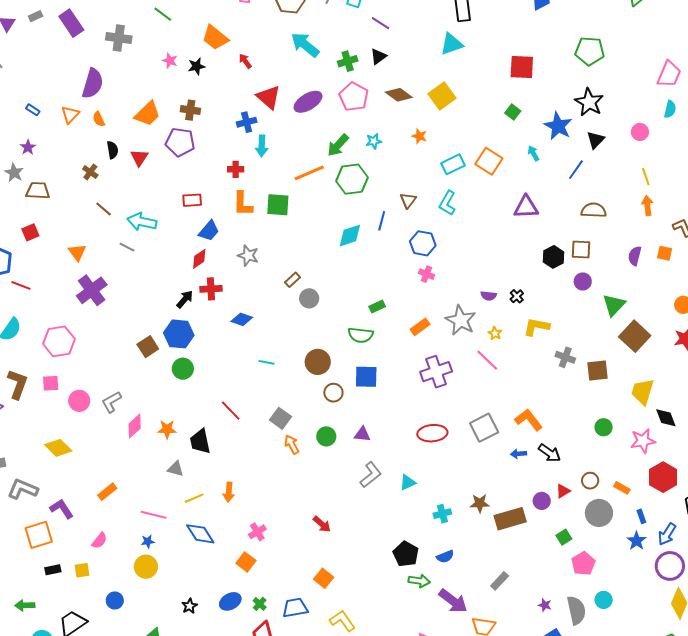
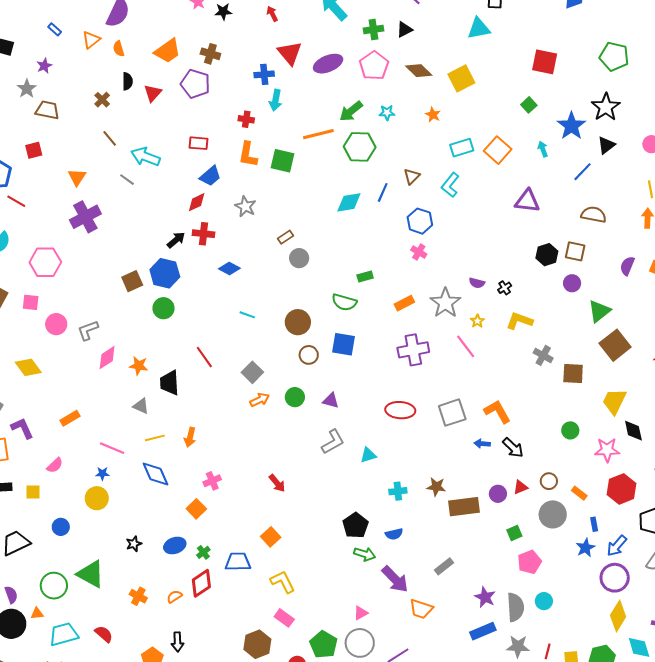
orange arrow: (292, 444) -> (260, 400), turned 84
purple star: (545, 605) -> (485, 597), size x1.5

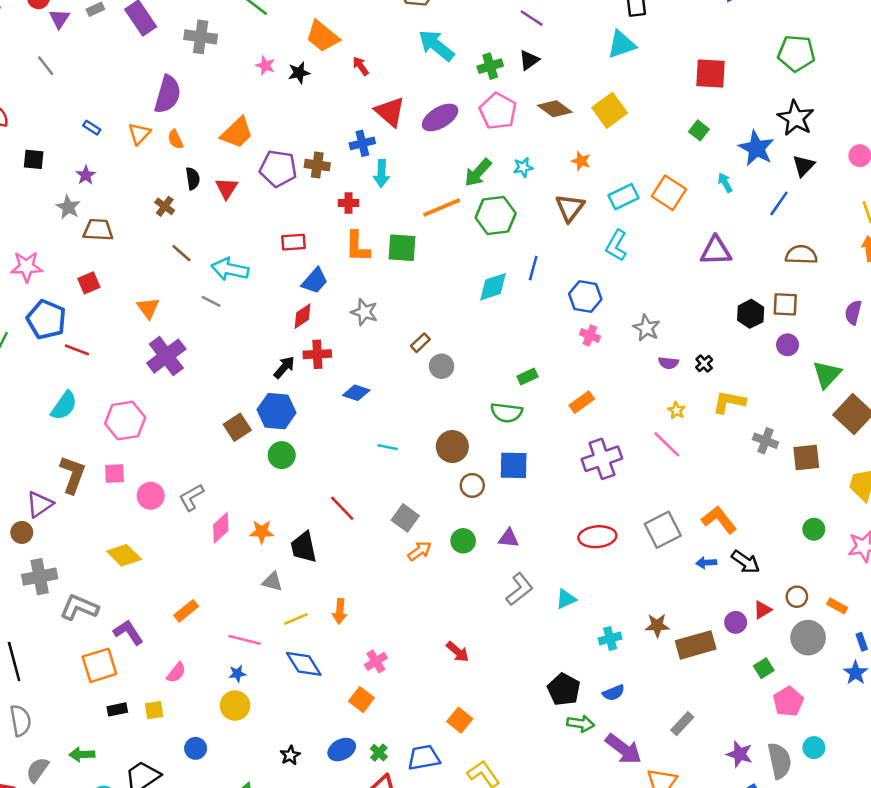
brown cross: (210, 54) -> (317, 165), moved
brown triangle: (412, 176) -> (570, 208), moved, size x1.4
gray star: (445, 303) -> (646, 328), moved, size x0.7

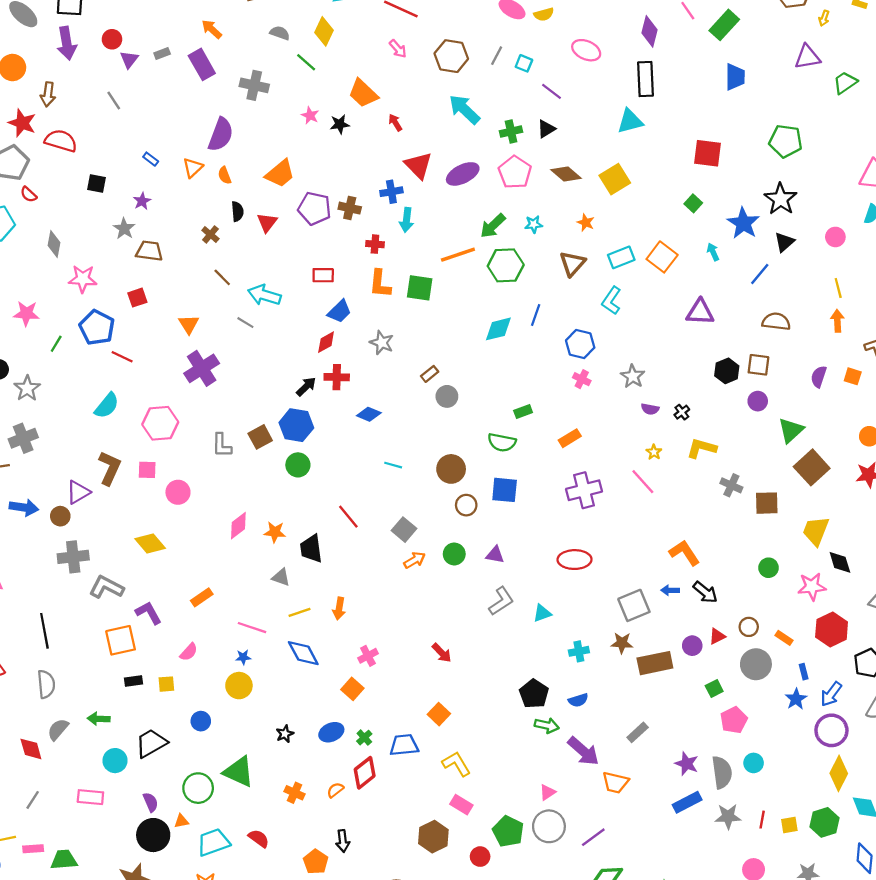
gray L-shape: (191, 497) -> (222, 445), moved, turned -65
gray square: (663, 530) -> (634, 605), moved

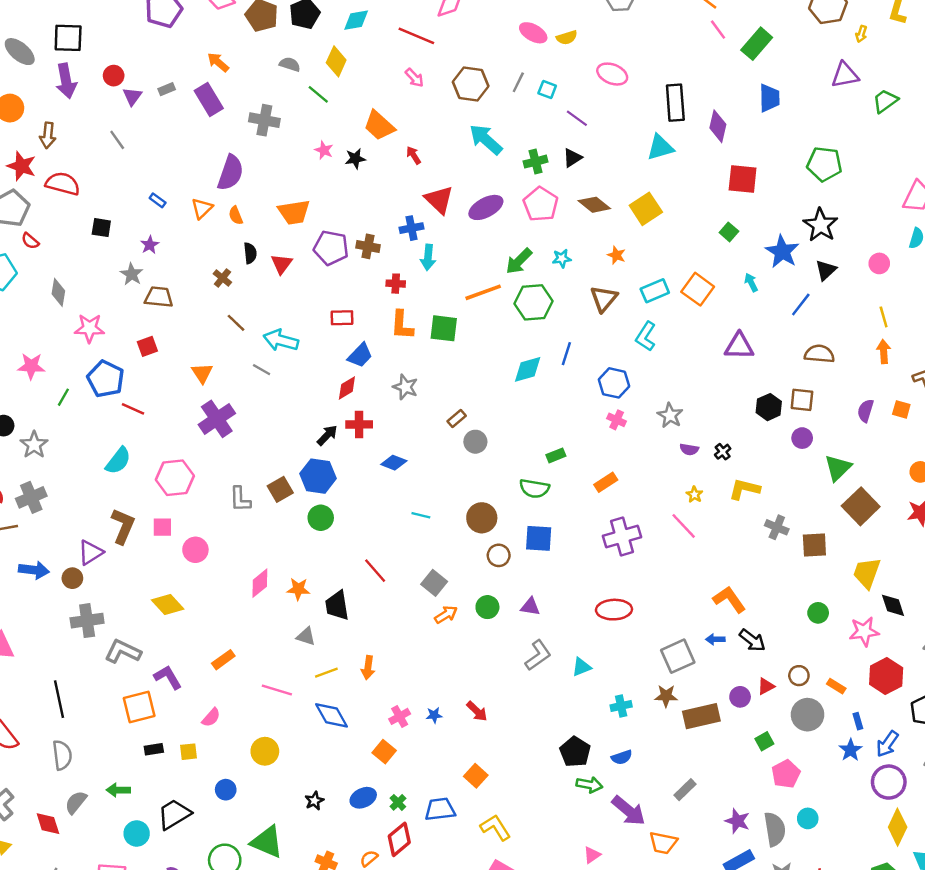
purple diamond: (649, 31) -> (718, 126), moved
orange trapezoid: (280, 174) -> (294, 212), turned 32
blue star: (243, 657) -> (434, 715), moved

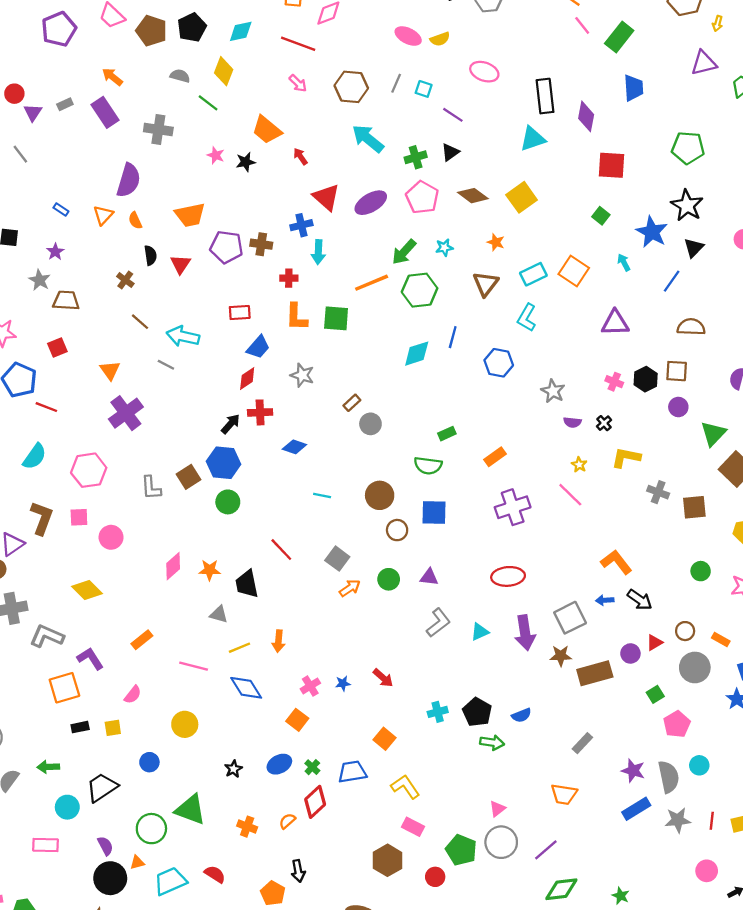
pink cross: (617, 420) -> (614, 382), moved
cyan cross: (621, 706) -> (438, 712), moved
purple arrow: (629, 811) -> (525, 633), moved, turned 44

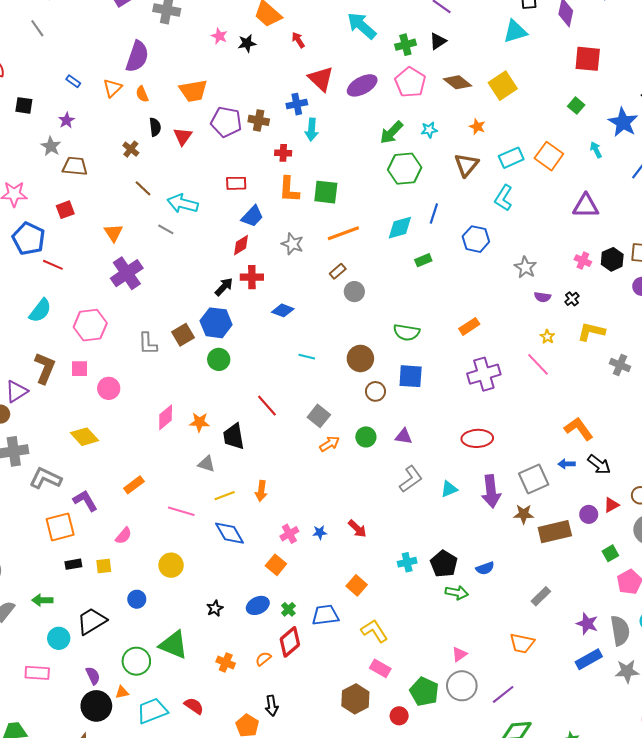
orange line: (372, 283) -> (343, 233), moved
green rectangle: (447, 434) -> (423, 260), moved

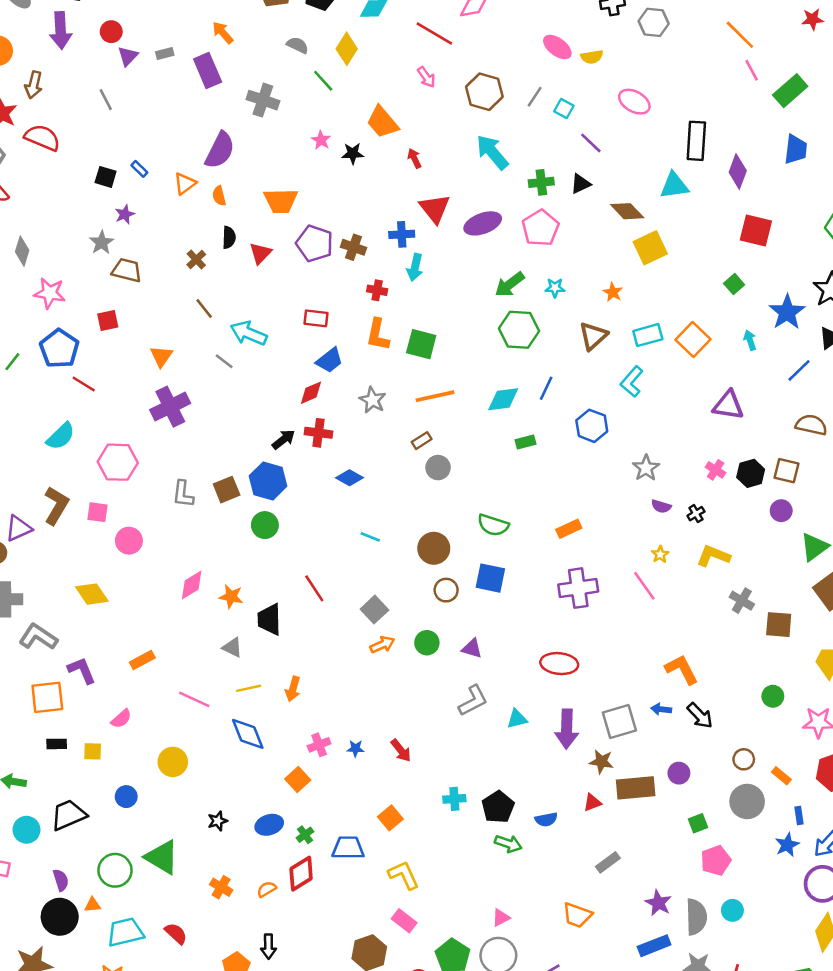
brown diamond: (458, 82) -> (627, 211), moved
black square: (24, 105) -> (106, 177), moved
red triangle: (611, 505) -> (592, 803), moved

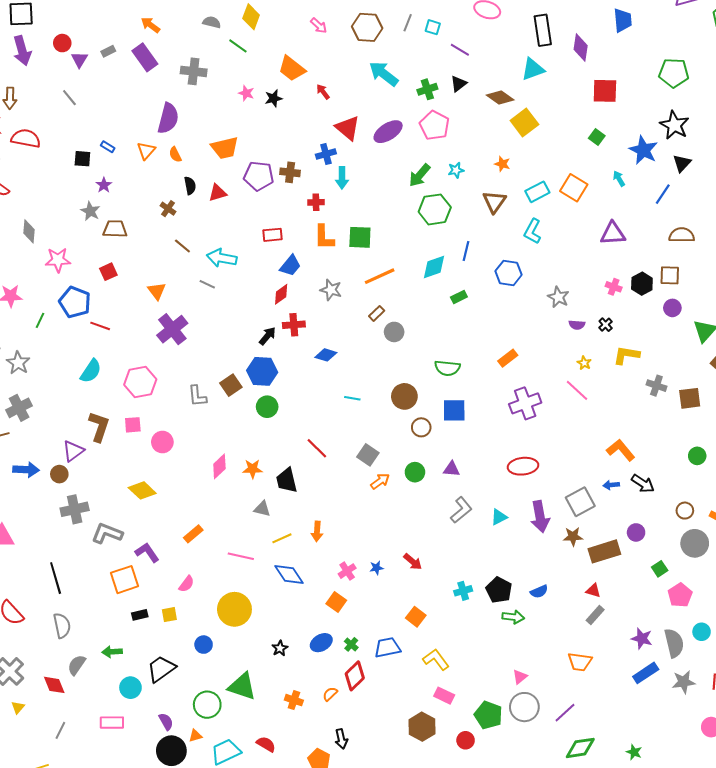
red triangle: (260, 253) -> (217, 193), turned 42
yellow circle: (173, 762) -> (234, 609), size x1.4
red triangle: (592, 803) -> (593, 591), moved, turned 49

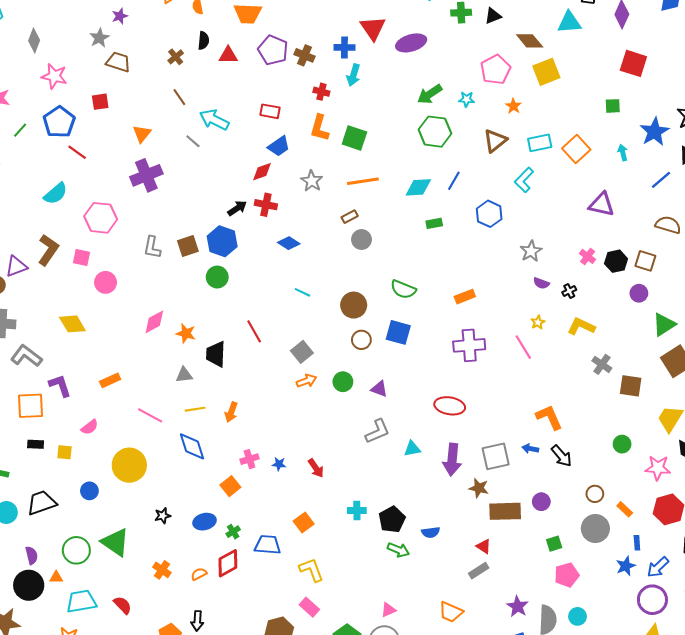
pink pentagon: (435, 125) -> (495, 70), moved
green square: (597, 137) -> (613, 106), turned 35
gray triangle: (262, 509) -> (184, 375), turned -36

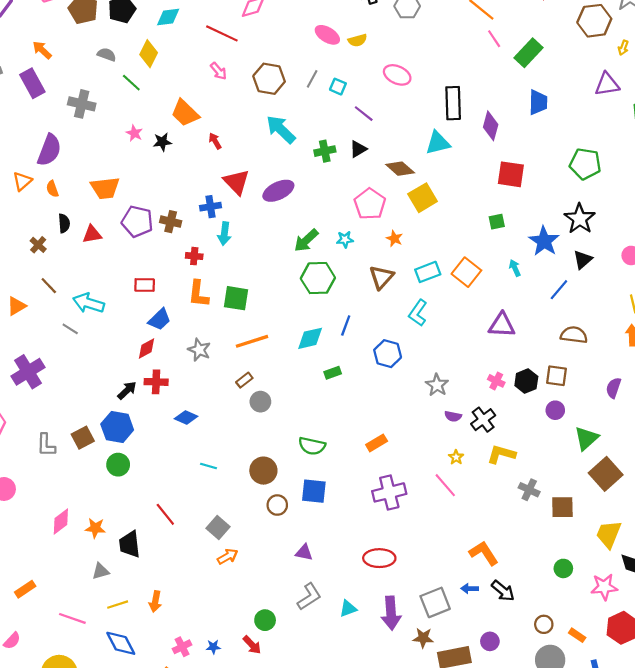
orange triangle: (142, 134) -> (16, 306), moved, turned 30
black cross: (569, 291) -> (483, 420), size x1.6
green circle: (343, 382) -> (265, 620), moved

